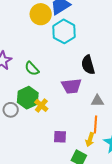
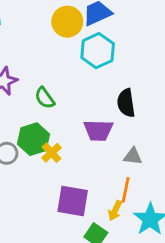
purple square: (60, 137) -> (73, 201), size x1.6

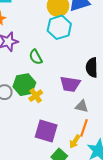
cyan hexagon: (98, 51) -> (59, 27), moved
gray triangle: (133, 156) -> (82, 106), moved

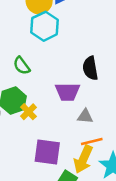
orange line: (84, 128) -> (92, 142), turned 66
yellow arrow: (75, 141) -> (83, 159), size x1.6

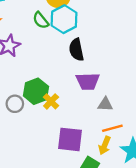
green semicircle: (22, 66) -> (41, 20), moved
black semicircle: (90, 68) -> (76, 50), moved
yellow arrow: (83, 159) -> (105, 145), size x0.7

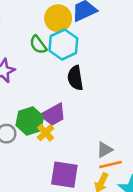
purple trapezoid: (88, 81) -> (53, 115), moved, turned -30
gray triangle: (105, 104) -> (105, 150), moved, turned -35

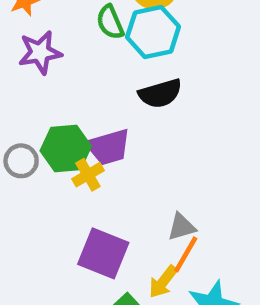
black semicircle: (75, 78) -> (160, 94), turned -110
orange line: (111, 164) -> (186, 254), turned -60

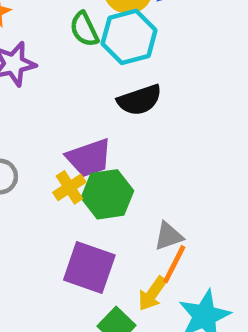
green hexagon: (66, 149) -> (107, 194), moved

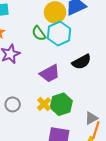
black semicircle: (140, 100) -> (82, 62), moved
purple trapezoid: (89, 158) -> (50, 73), moved

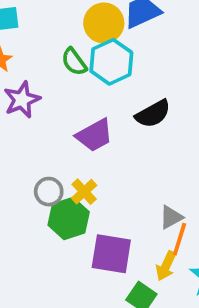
gray circle: (13, 104) -> (49, 192), moved
green hexagon: (61, 104) -> (69, 218), moved

